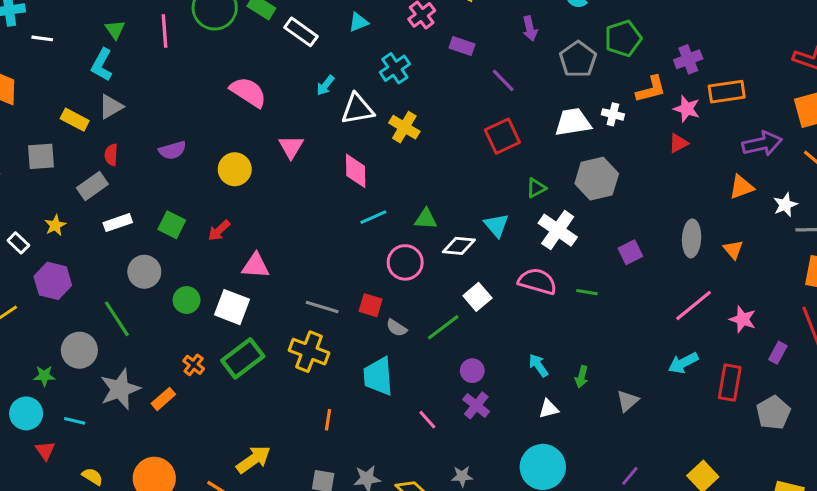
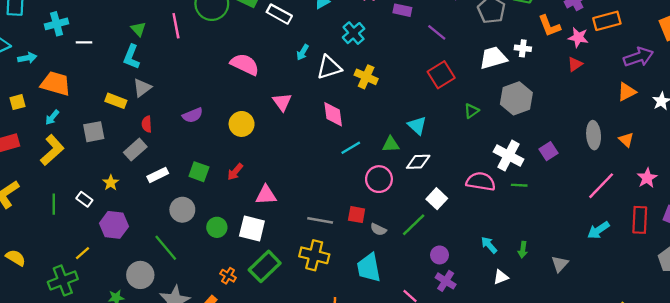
orange L-shape: (651, 89) -> (549, 26), turned 90
cyan triangle: (496, 225) -> (417, 125), moved
white cross: (558, 230) -> (509, 156), moved
pink star: (743, 319) -> (647, 178), moved, turned 30
red rectangle: (730, 383) -> (640, 220), moved

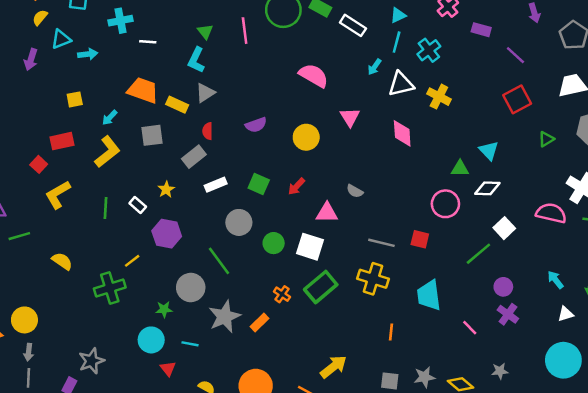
orange trapezoid: (56, 84) -> (143, 90), moved
cyan line: (351, 148) -> (397, 42), moved, turned -48
gray semicircle: (378, 229) -> (355, 191), moved

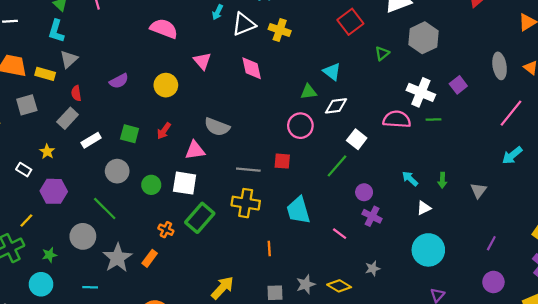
gray semicircle: (355, 191) -> (217, 127), size x1.6
green star: (164, 309) -> (49, 255), moved
cyan circle: (151, 340) -> (41, 284), moved

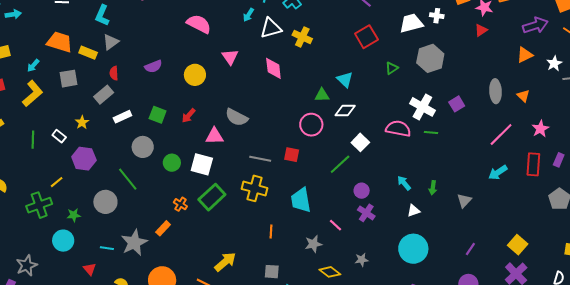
gray star: (117, 258) -> (134, 243), moved
gray star: (306, 284) -> (313, 244), moved

